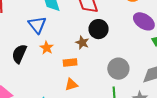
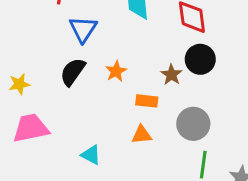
blue triangle: (37, 25) -> (83, 29), moved
gray circle: (118, 69) -> (193, 124), moved

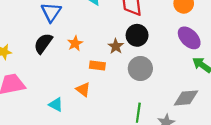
gray circle: (193, 124) -> (140, 69), moved
orange triangle: (142, 135) -> (83, 89), moved, turned 42

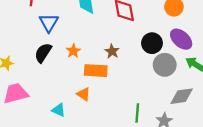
black circle: (137, 35) -> (152, 43), moved
orange rectangle: (97, 65) -> (96, 71), size x1.5
gray circle: (140, 69) -> (165, 65), moved

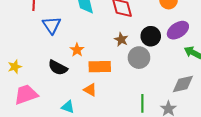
purple ellipse: (181, 39) -> (178, 30), turned -70
brown star: (112, 51) -> (121, 39), moved
black semicircle: (43, 53) -> (58, 68), moved, turned -90
gray circle: (165, 65) -> (139, 58), moved

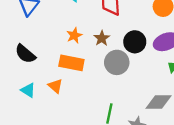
orange star: (77, 50) -> (74, 35), moved
cyan triangle: (68, 107) -> (28, 90), moved

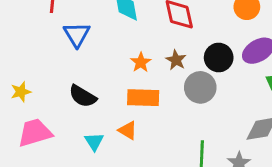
cyan triangle: (28, 90) -> (94, 142), turned 35

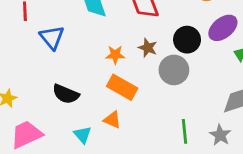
orange star: (141, 62) -> (115, 55), turned -30
orange rectangle: (143, 98) -> (122, 87), turned 36

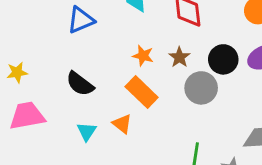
blue triangle: (52, 37) -> (81, 20), turned 32

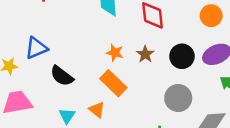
blue triangle: (81, 20) -> (36, 48), moved
gray circle: (201, 88) -> (178, 98), moved

